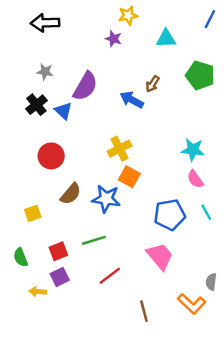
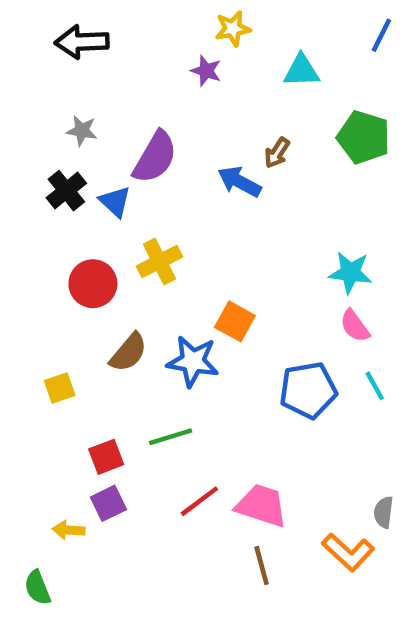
yellow cross: (120, 149) -> (159, 262), moved
pink trapezoid: (160, 256) -> (262, 506), moved, turned -32
green semicircle: (21, 257) -> (37, 588), moved

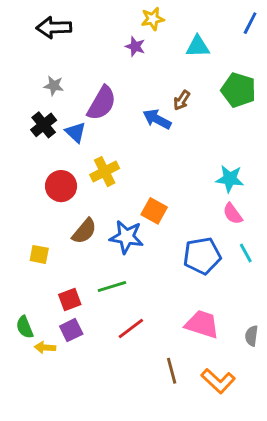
yellow square: (60, 388) -> (39, 254), turned 30
pink trapezoid: (262, 506) -> (202, 324), moved
orange L-shape: (348, 552) -> (218, 381), moved
green semicircle: (37, 588) -> (25, 327), moved

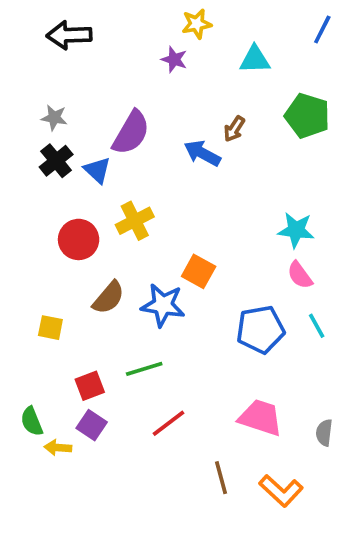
gray star: (54, 86) -> (54, 118), moved
purple square: (71, 330) -> (92, 425), turned -30

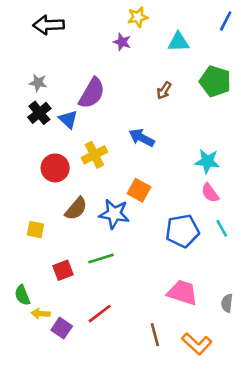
blue arrow: (202, 153) -> (142, 138), moved
red line: (169, 423) -> (100, 314), moved
purple square: (92, 425) -> (62, 328), moved

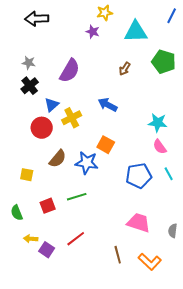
cyan triangle: (178, 42) -> (136, 32), size x1.4
blue triangle: (68, 119) -> (52, 105), moved, turned 35
green semicircle: (22, 295) -> (17, 213), moved

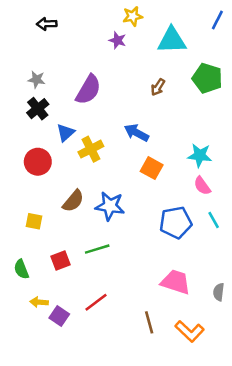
black arrow: (37, 19) -> (47, 24), size x0.7
red circle: (42, 128) -> (38, 162), moved
orange square: (106, 145) -> (152, 168), moved

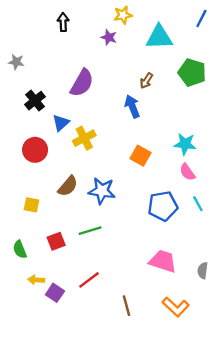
black arrow: (47, 24) -> (63, 22), moved, turned 90
gray star: (37, 80) -> (16, 62), moved
blue arrow: (136, 133) -> (132, 106), moved, turned 40
brown line: (149, 322) -> (126, 306), moved

